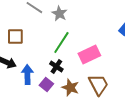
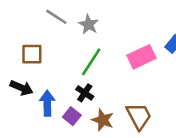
pink rectangle: (89, 55) -> (141, 57), moved

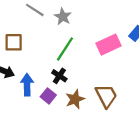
brown star: (103, 120) -> (75, 99), turned 30

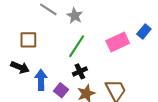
black cross: (59, 76) -> (80, 71), moved, turned 32

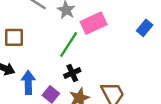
pink rectangle: (118, 42) -> (94, 23), moved

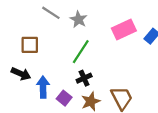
pink rectangle: (94, 23) -> (124, 29), moved

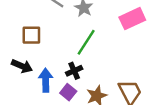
black cross: (84, 78) -> (74, 71), moved

